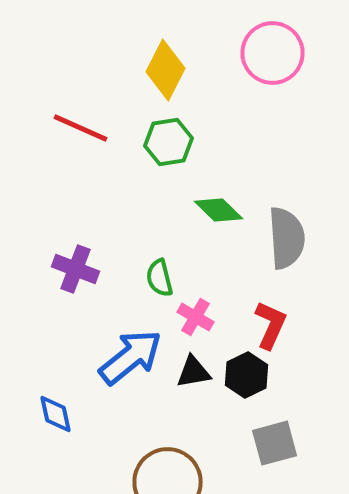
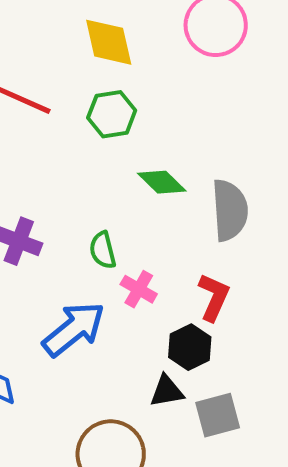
yellow diamond: (166, 70) -> (109, 42), turned -40
black triangle: (194, 372) -> (167, 391), moved

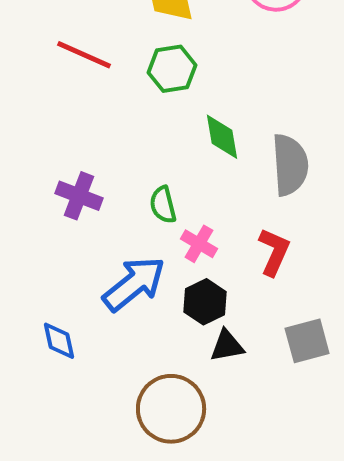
green diamond: (162, 182) -> (222, 137), turned 36
black hexagon: (190, 347) -> (205, 302), moved
gray square: (218, 415) -> (307, 341), moved

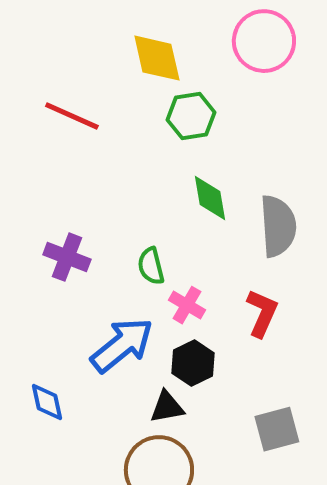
green hexagon: (172, 69) -> (191, 116), moved
gray square: (307, 341) -> (277, 429), moved
black triangle: (227, 346) -> (167, 407), moved

